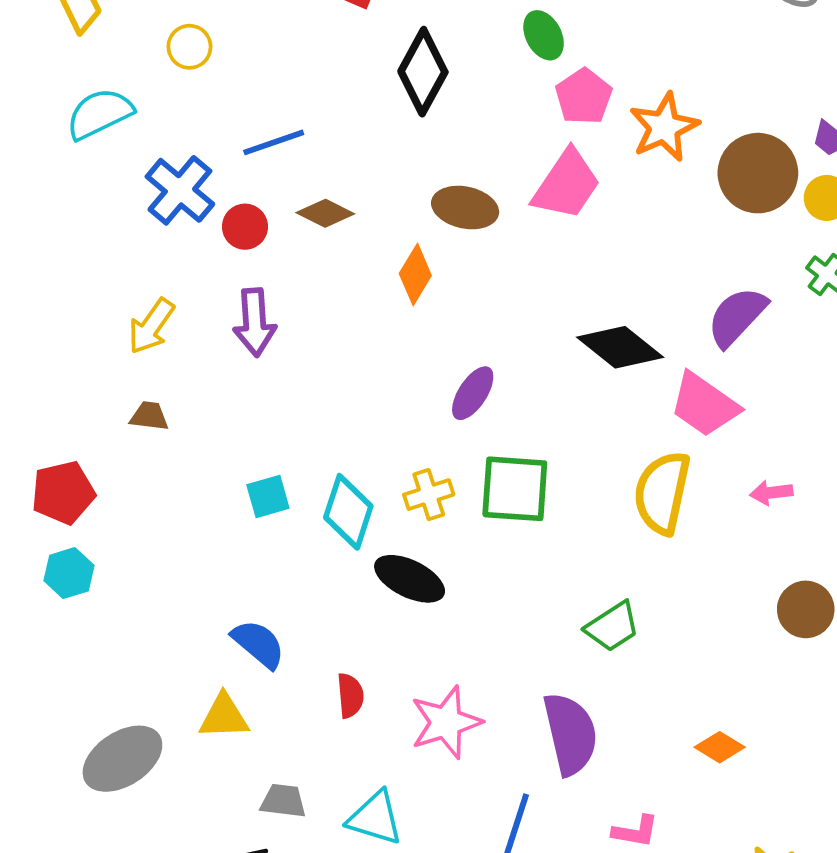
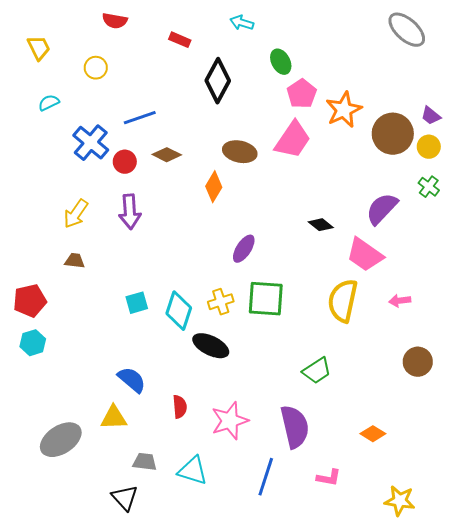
cyan semicircle: (100, 114) -> (49, 103), size x0.6
black diamond: (620, 347) -> (321, 225), size x0.6

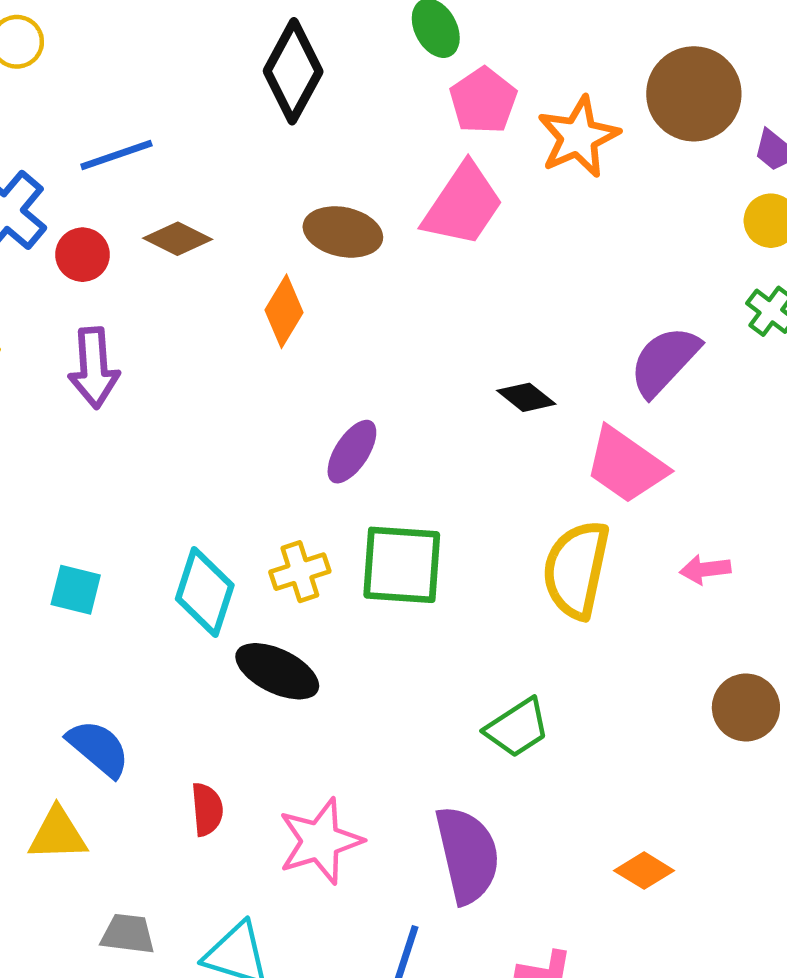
brown circle: (393, 134) -> (694, 94), moved
cyan square: (137, 303) -> (76, 590), moved, turned 30

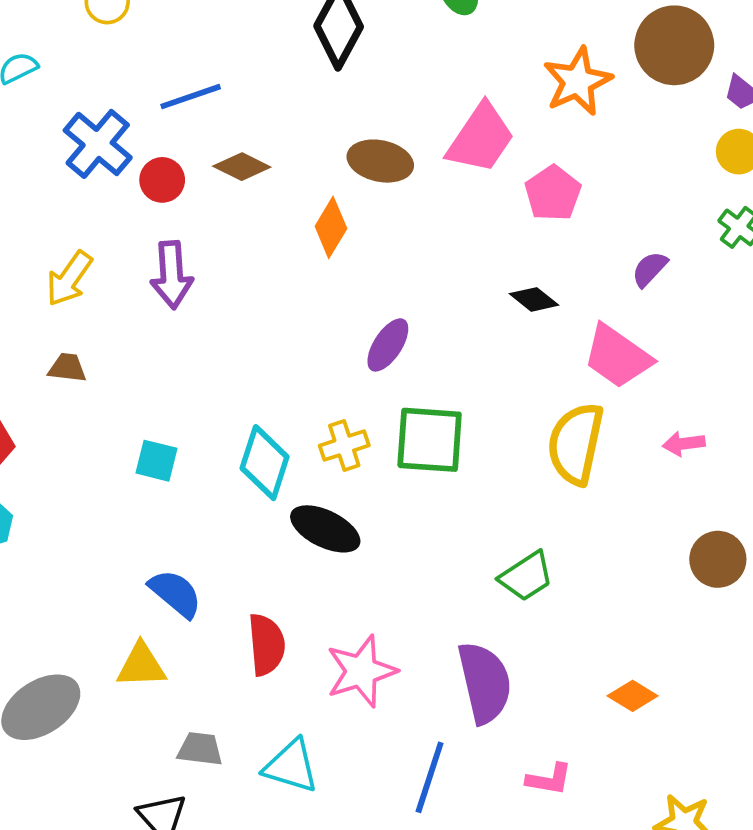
pink pentagon: (483, 101) -> (553, 193), moved
purple semicircle: (664, 361) -> (650, 269), size x0.6
red semicircle: (207, 809) -> (266, 645), size x1.4

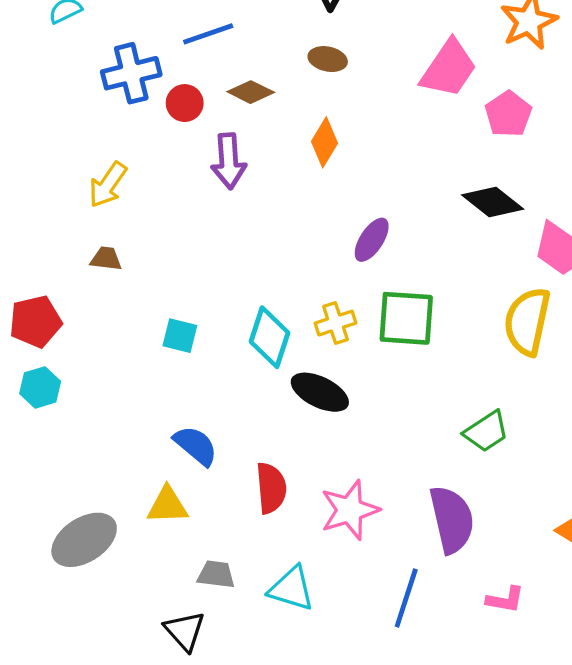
blue cross: (98, 144) -> (131, 73), turned 36
brown ellipse: (380, 161) -> (328, 59), moved, size x0.7
purple arrow: (172, 275) -> (229, 161), moved
black diamond: (534, 299) -> (493, 202), size x1.5

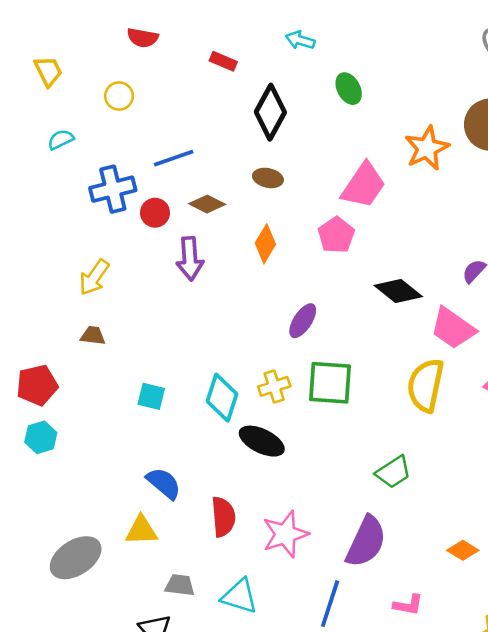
pink pentagon: (508, 114) -> (336, 235), moved
purple semicircle: (452, 519) -> (366, 542), turned 38

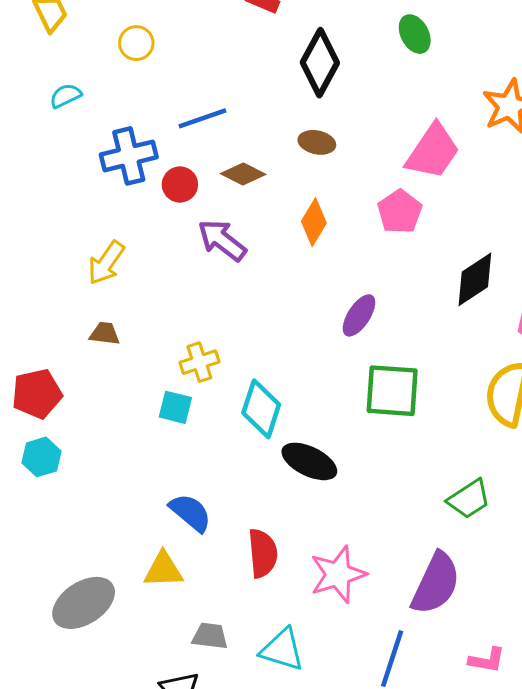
purple arrow: (190, 259) -> (222, 240), turned 132
black diamond: (398, 291) -> (475, 279), turned -72
yellow cross: (274, 386) -> (199, 362), moved

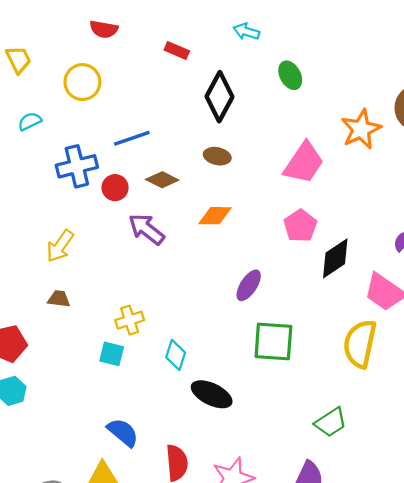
yellow circle: (136, 43) -> (82, 82), size x1.4
pink pentagon: (400, 212) -> (300, 226), moved
orange diamond: (314, 222) -> (215, 216), turned 60
cyan diamond: (261, 409) -> (176, 355), size x0.7

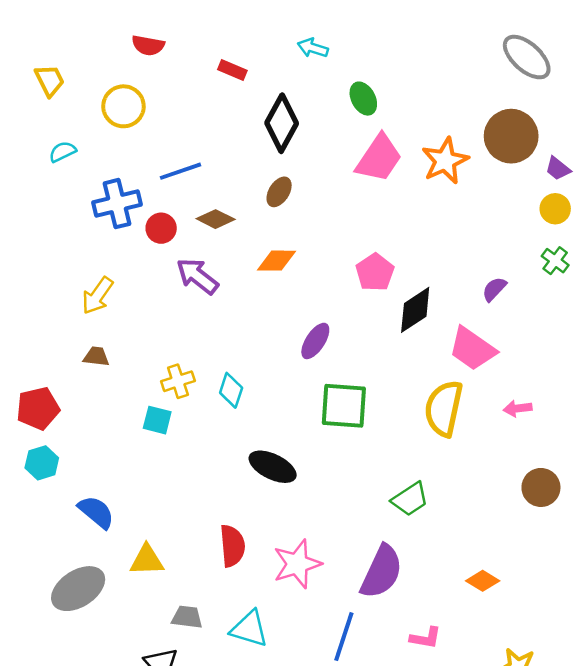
brown ellipse: (217, 156) -> (279, 192), turned -70
pink trapezoid: (304, 163) -> (379, 158), moved
cyan diamond: (176, 355) -> (231, 390), moved
blue semicircle: (123, 432) -> (96, 512), moved

